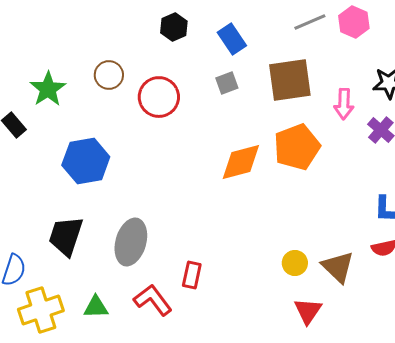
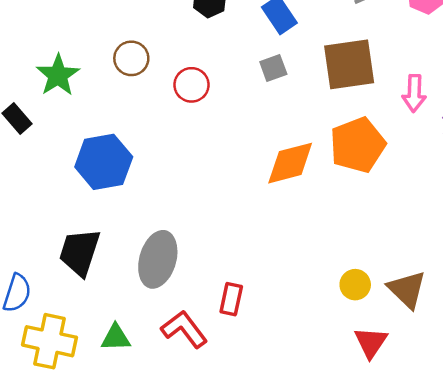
red circle: (159, 97) -> (191, 85), size x0.7
yellow cross: (41, 310) -> (49, 341), turned 30

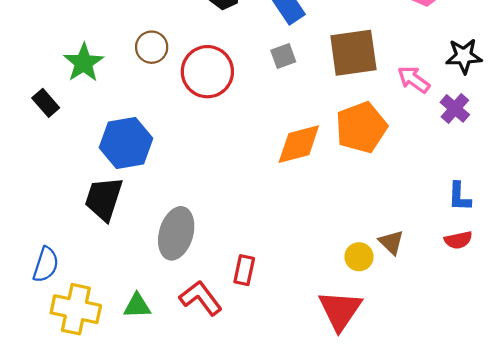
red circle: (191, 85) -> (207, 72), size x1.6
pink arrow: (414, 93) -> (414, 79), turned 124
black trapezoid: (80, 252) -> (104, 199), moved
brown triangle: (407, 289) -> (391, 242), moved, size x0.7
red triangle: (371, 342) -> (340, 310), moved, size x1.4

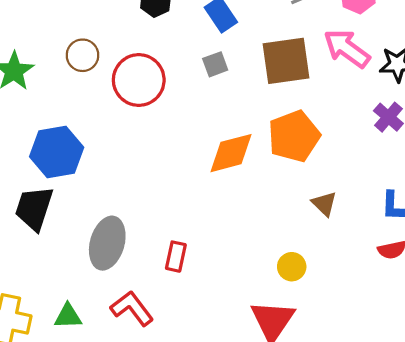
pink arrow: (414, 79) -> (347, 49), moved, size x1.4
brown triangle: (391, 242) -> (324, 204), moved
red rectangle: (244, 270) -> (176, 257), moved

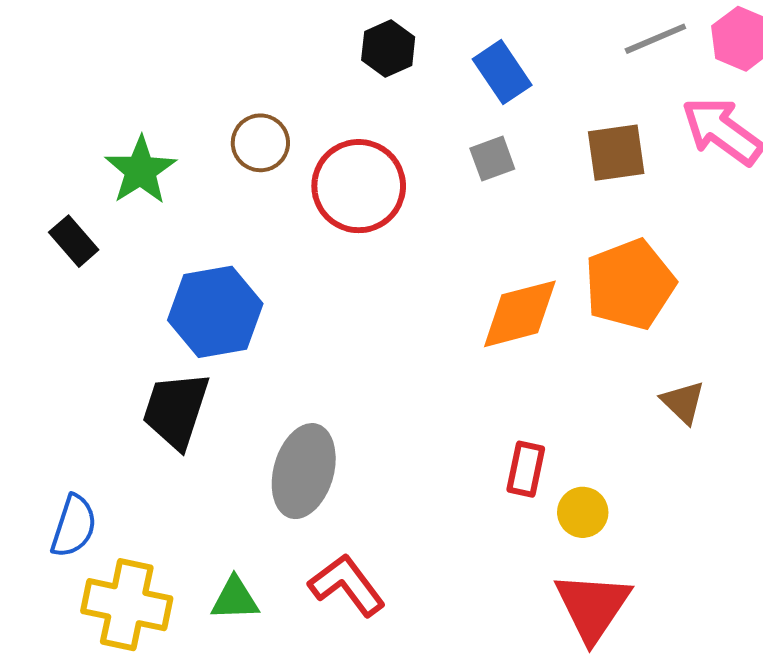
brown square: (286, 61) -> (616, 153), size x0.7
red rectangle: (176, 257) -> (526, 469), moved
yellow circle: (292, 267) -> (583, 512), moved

